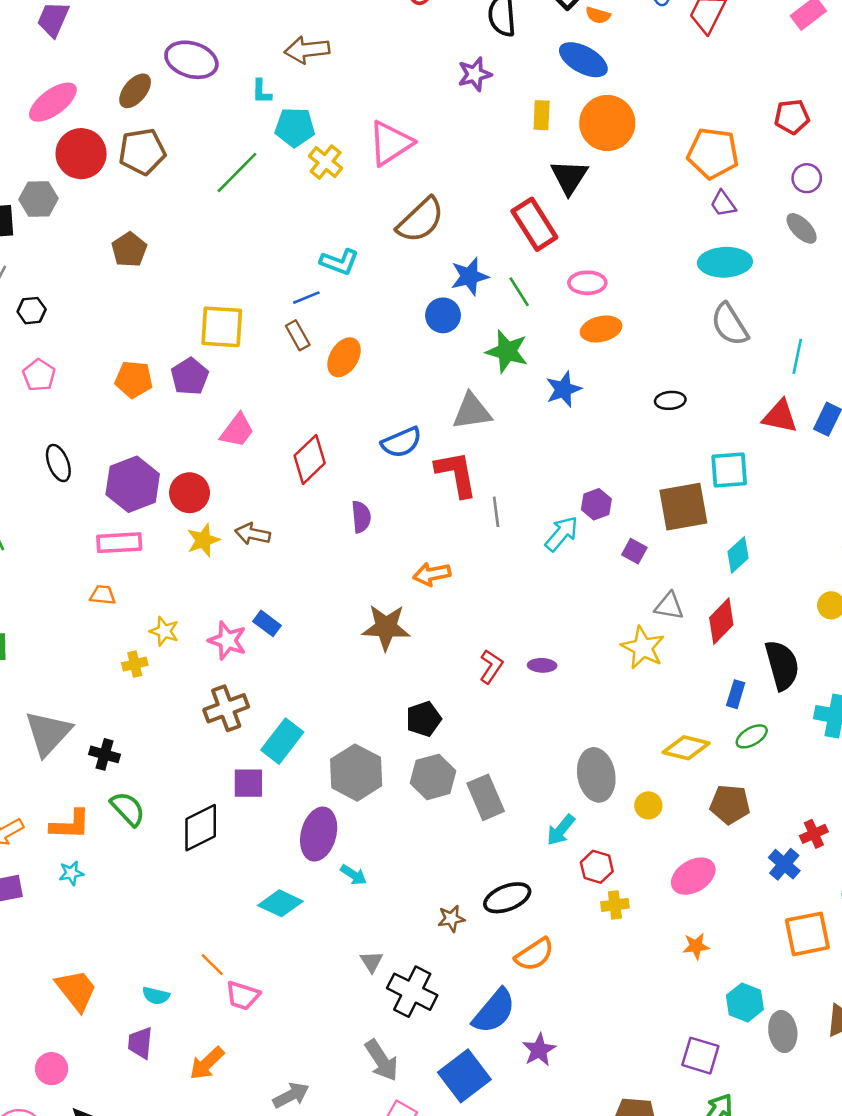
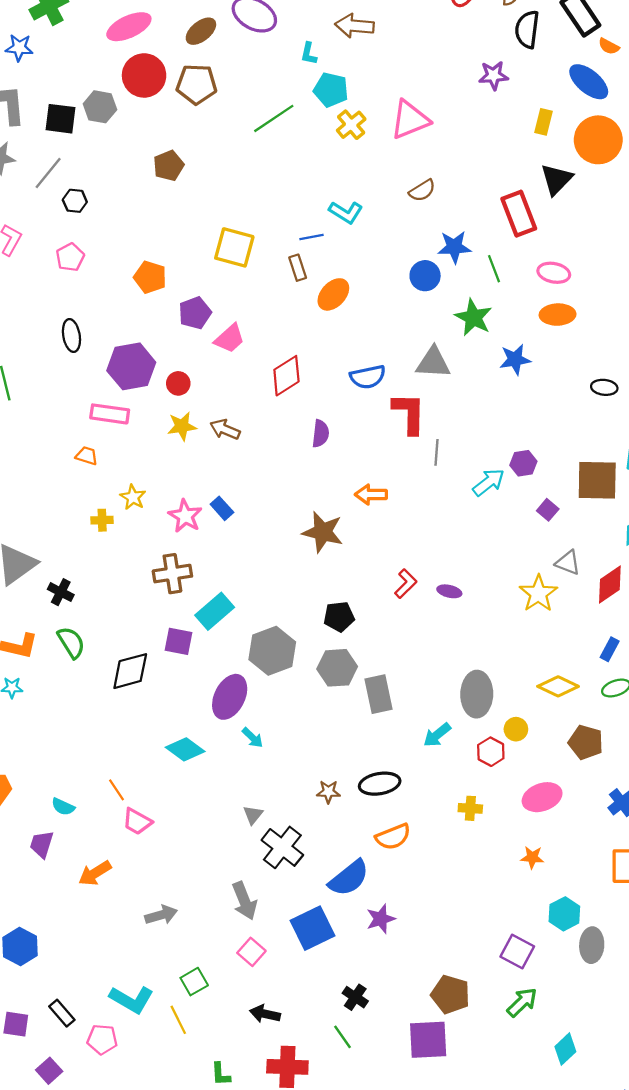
brown semicircle: (421, 220) -> (422, 191), size x0.6
purple pentagon: (190, 377) -> (195, 313), moved
red circle: (190, 493) -> (178, 383), size x0.7
red hexagon: (597, 867) -> (491, 752), moved

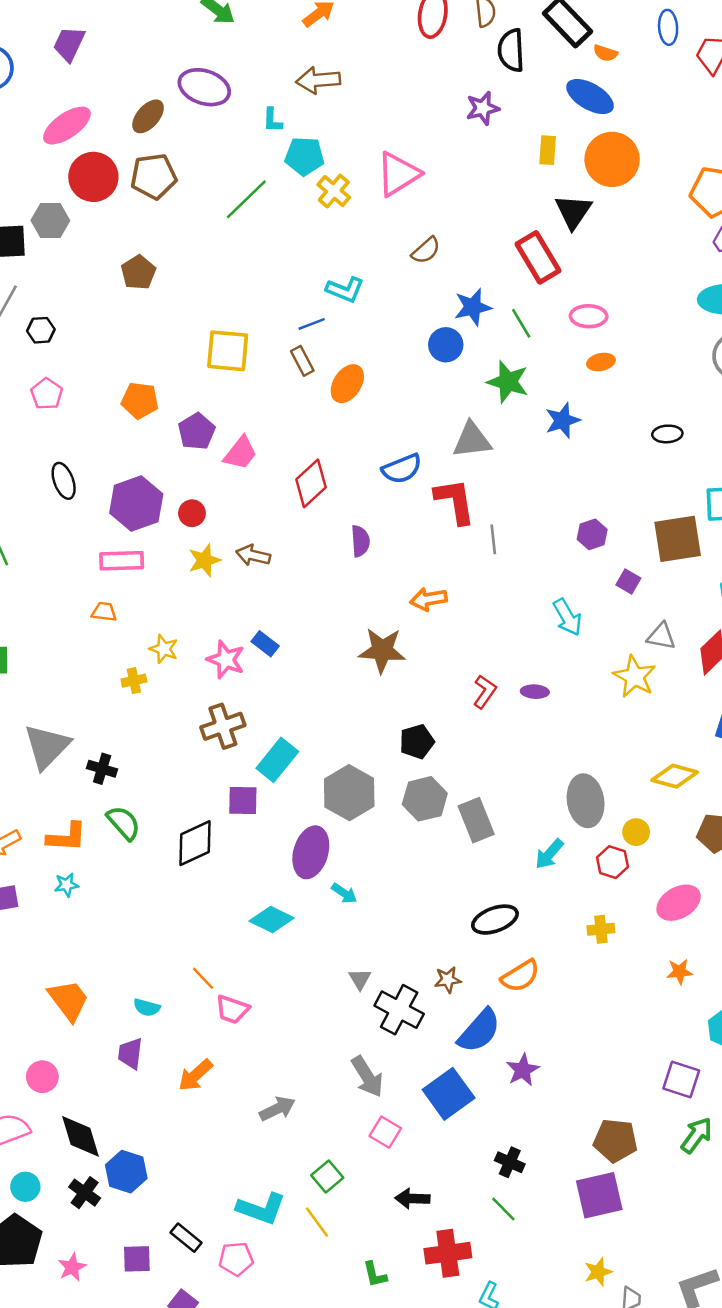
orange ellipse: (558, 315) -> (601, 362), size x0.7
cyan arrow: (489, 482) -> (567, 617), moved, turned 108
brown star: (328, 792) -> (448, 980), moved

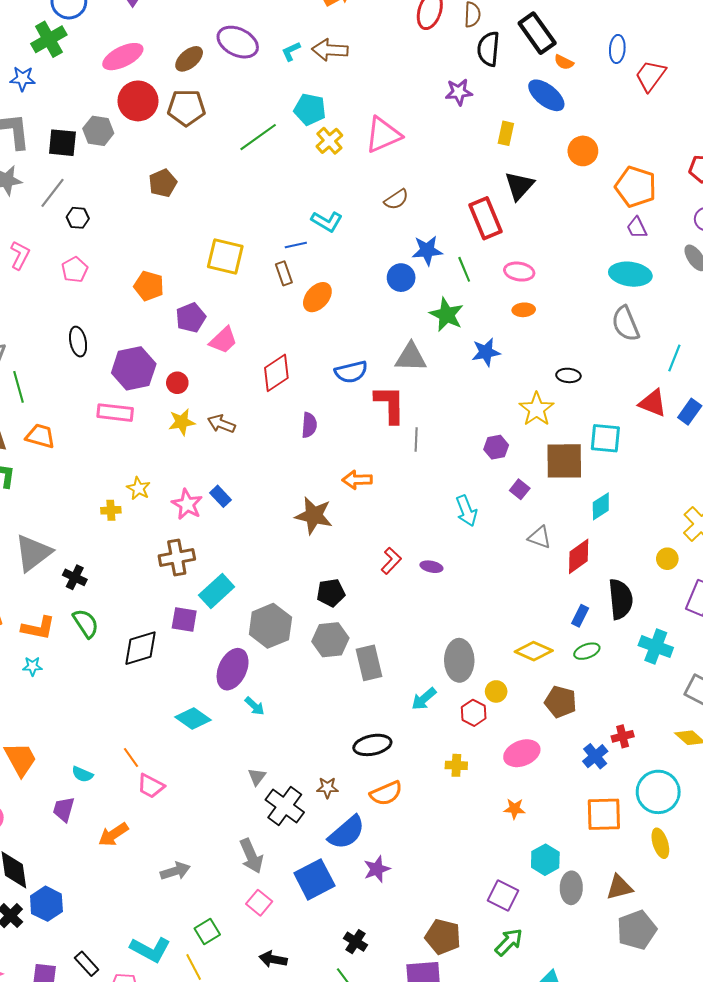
cyan L-shape: (272, 120) -> (291, 51), moved, turned 55
orange circle: (612, 159) -> (583, 151), moved, size x0.7
orange trapezoid: (104, 612) -> (40, 436), moved, size x1.4
yellow star: (634, 677) -> (537, 409), moved

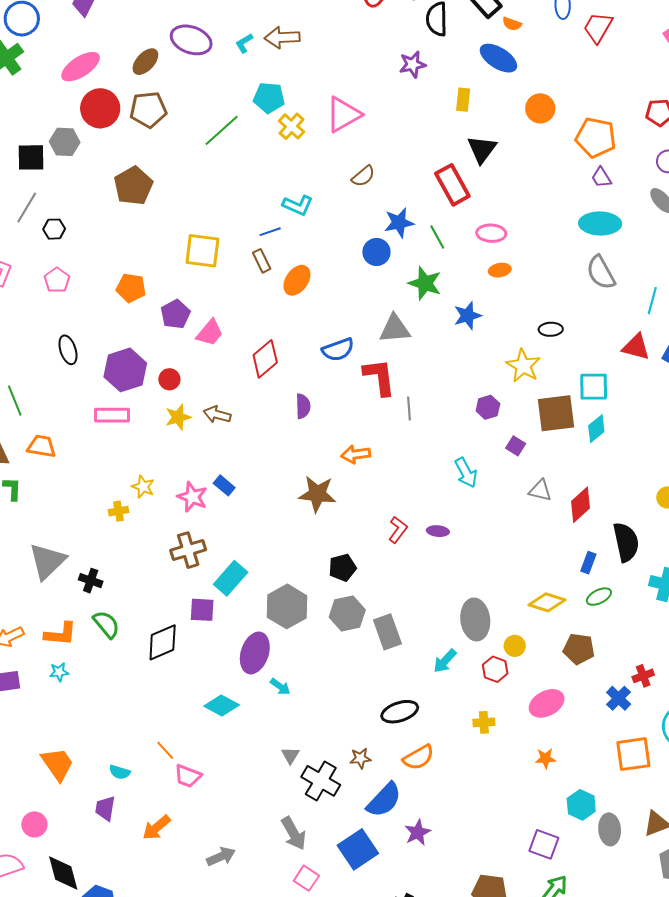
brown pentagon: (163, 183) -> (133, 186), size x1.4
cyan diamond: (601, 506) -> (596, 429), moved

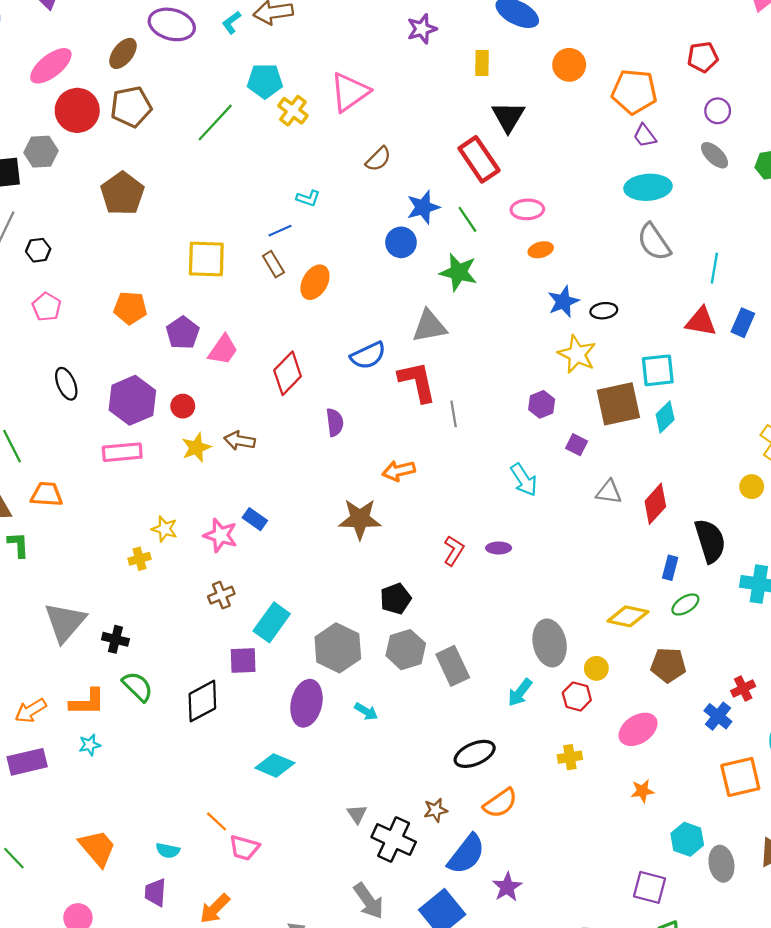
cyan L-shape: (298, 205) -> (308, 198), size x0.7
blue star: (467, 316) -> (563, 302), moved
brown cross: (188, 550) -> (221, 595), size x0.7
cyan arrow: (280, 687) -> (366, 711), moved

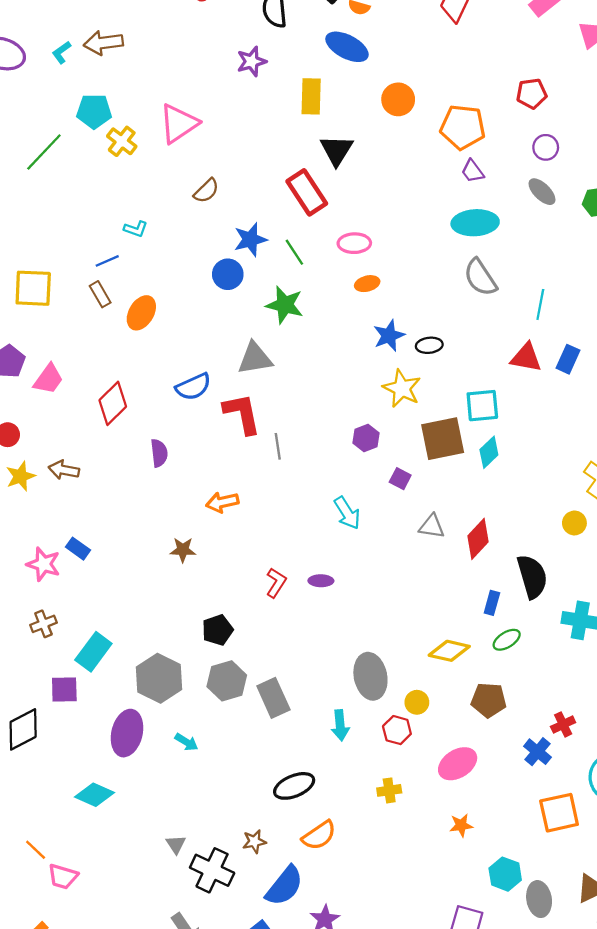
yellow rectangle: (482, 63) -> (311, 96), size x1.4
brown star: (360, 519) -> (183, 550), size x0.6
cyan arrow: (520, 692) -> (340, 725), turned -44

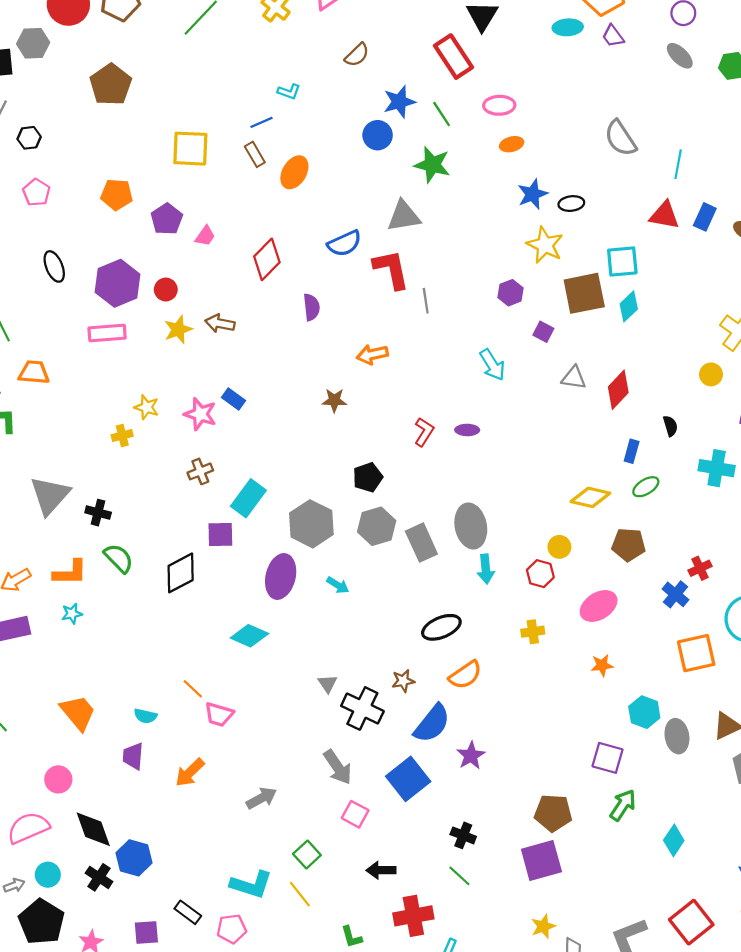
cyan ellipse: (475, 223) -> (568, 27), moved, size x0.7
pink trapezoid: (49, 379) -> (205, 236), size x0.7
black semicircle: (532, 577) -> (670, 426), size x0.5
gray ellipse: (370, 676) -> (471, 526), moved

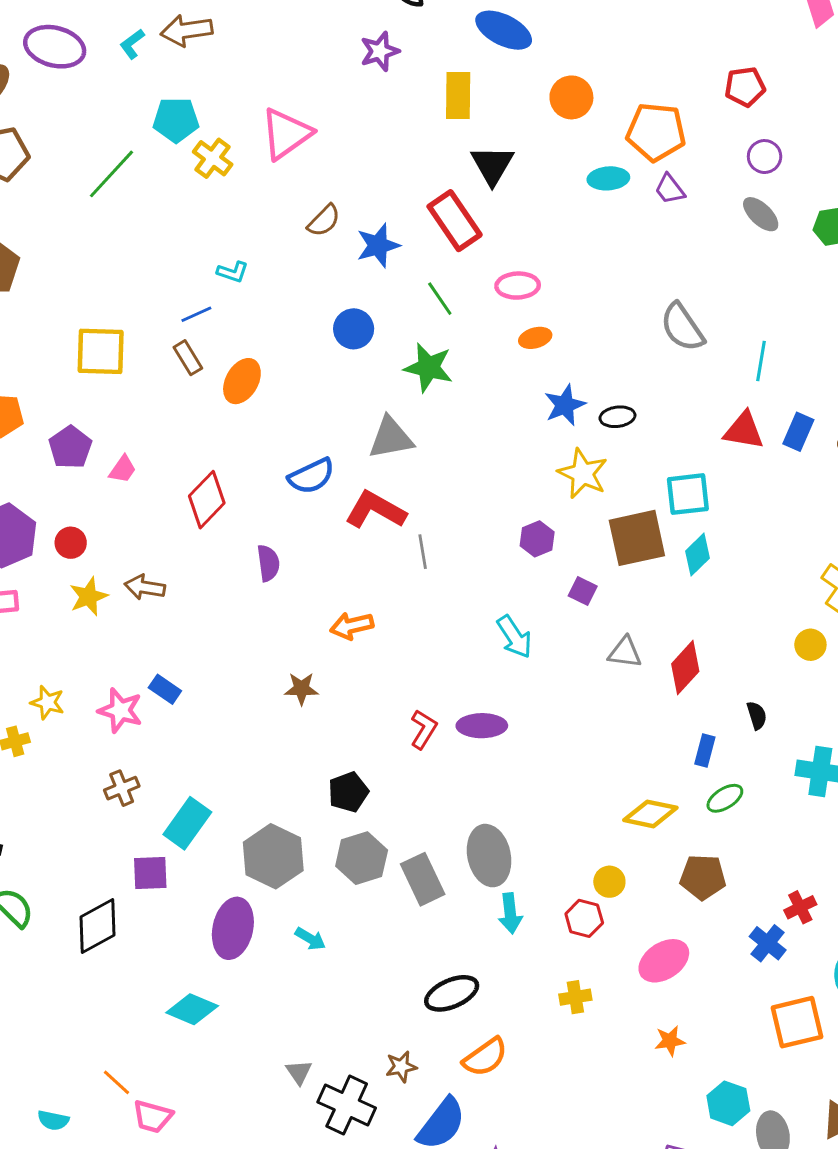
blue star: (399, 102) -> (378, 245), moved
red L-shape: (391, 269) -> (375, 510), turned -48
purple ellipse: (467, 430) -> (482, 726), size x1.5

